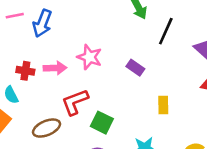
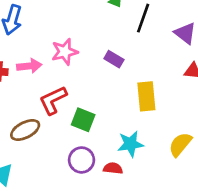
pink star: (89, 57) -> (65, 52), turned -30
yellow rectangle: (163, 105) -> (146, 96), size x1.5

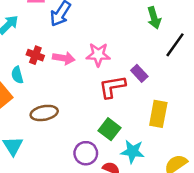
red L-shape: (53, 100) -> (112, 87), moved
green square: (83, 120) -> (110, 129), moved

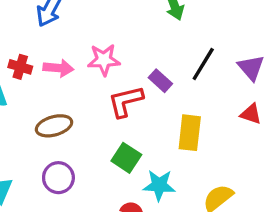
black line: (175, 45) -> (203, 64), moved
brown ellipse: (44, 113) -> (54, 126), moved
purple circle: (86, 153) -> (58, 178), moved

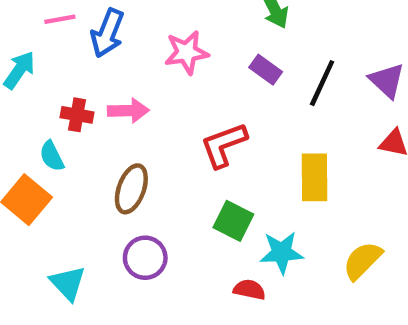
pink star: (104, 60) -> (187, 52), moved
purple rectangle: (160, 81) -> (266, 70), moved
brown ellipse: (54, 126) -> (131, 189), turned -48

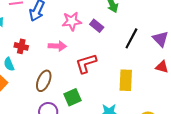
purple rectangle: (266, 70) -> (97, 26), moved
pink arrow: (128, 111) -> (57, 46), moved
green square: (233, 221) -> (72, 97), moved, turned 36

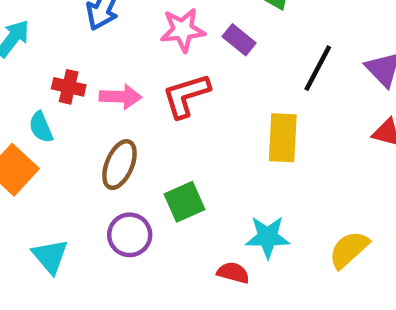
pink arrow: (57, 46) -> (121, 97), moved
red L-shape: (86, 64) -> (186, 95), moved
yellow rectangle: (126, 80) -> (283, 138), moved

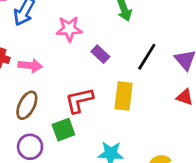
purple rectangle: (239, 40) -> (100, 54), moved
red L-shape: (186, 95) -> (79, 100), moved

